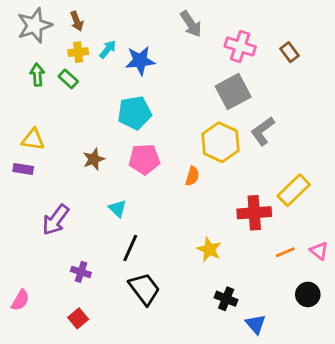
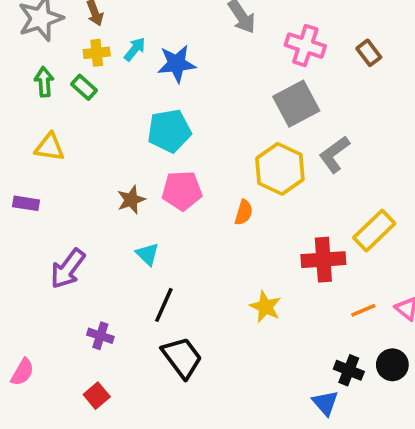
yellow triangle: (33, 139) -> (50, 147), moved
brown star: (94, 159) -> (131, 200), moved
black cross: (226, 299) -> (349, 370), moved

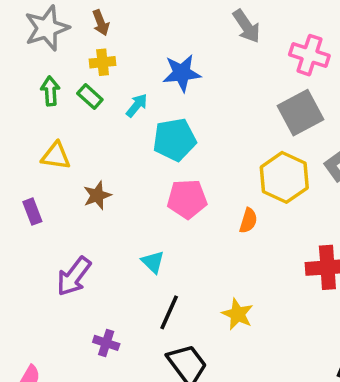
cyan arrow: (135, 49) -> (137, 105), moved
brown star: (131, 200) -> (97, 195), moved
purple rectangle: (26, 203) -> (32, 212), turned 60
yellow star: (265, 307) -> (237, 314), moved

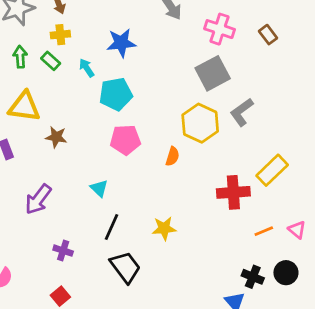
cyan arrow: (137, 105) -> (87, 68), turned -72
yellow triangle: (56, 156) -> (24, 107), size x1.4
brown star: (97, 195) -> (56, 137), turned 30
yellow star: (237, 314) -> (164, 228), turned -30

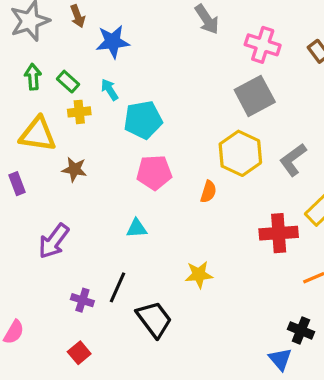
yellow cross: (60, 35) -> (79, 112), moved
blue star: (121, 43) -> (113, 42), moved
gray L-shape: (242, 112) -> (293, 160), moved
cyan triangle: (99, 188) -> (137, 228), moved, turned -48
black line: (112, 227) -> (117, 287), moved

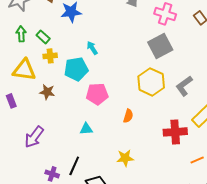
cyan arrow: (110, 90) -> (92, 48), moved
cyan pentagon: (143, 120) -> (76, 69), moved
orange semicircle: (208, 192) -> (128, 116), moved

